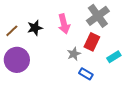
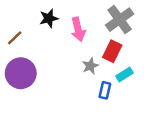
black star: (35, 28) -> (49, 18), moved
cyan rectangle: (114, 57) -> (124, 74), moved
blue rectangle: (86, 74) -> (105, 90), turned 72

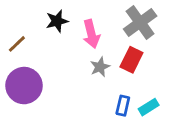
gray star: (90, 66) -> (100, 67), moved
cyan rectangle: (124, 74) -> (149, 107), moved

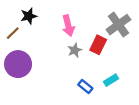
black star: (57, 21) -> (29, 16), moved
gray cross: (140, 22) -> (118, 25), moved
blue rectangle: (123, 106) -> (85, 87), moved, turned -64

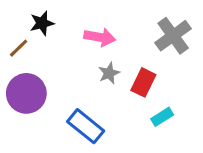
pink arrow: (68, 26) -> (100, 37), turned -66
red rectangle: (98, 45) -> (143, 82), moved
blue rectangle: (85, 87) -> (86, 126), moved, size x1.6

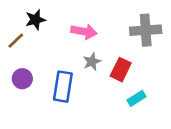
gray cross: (173, 36) -> (146, 30), turned 32
purple circle: (26, 93) -> (22, 79), size x0.6
blue rectangle: (86, 126) -> (63, 87), moved, turned 60

